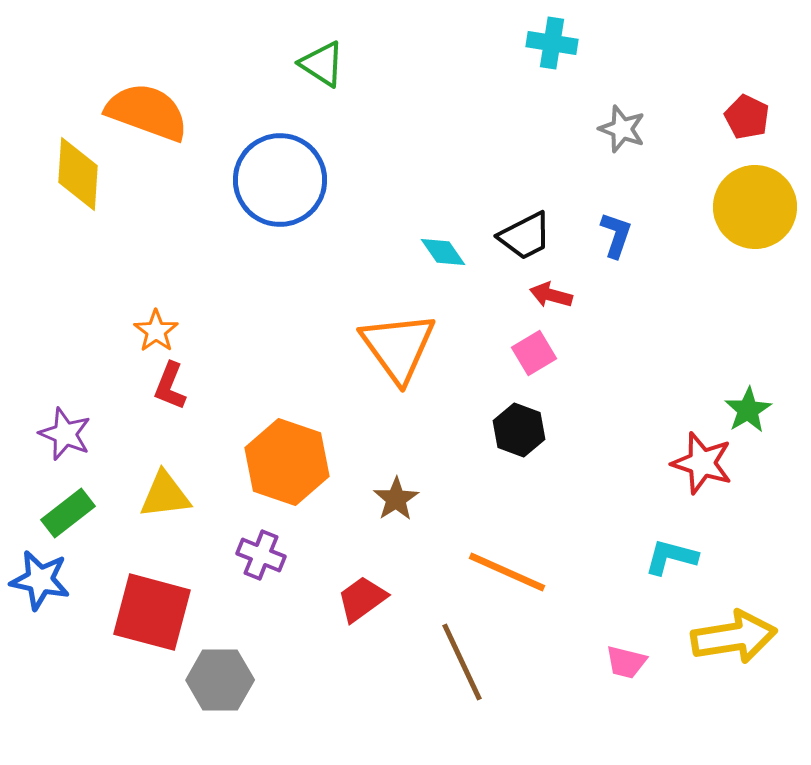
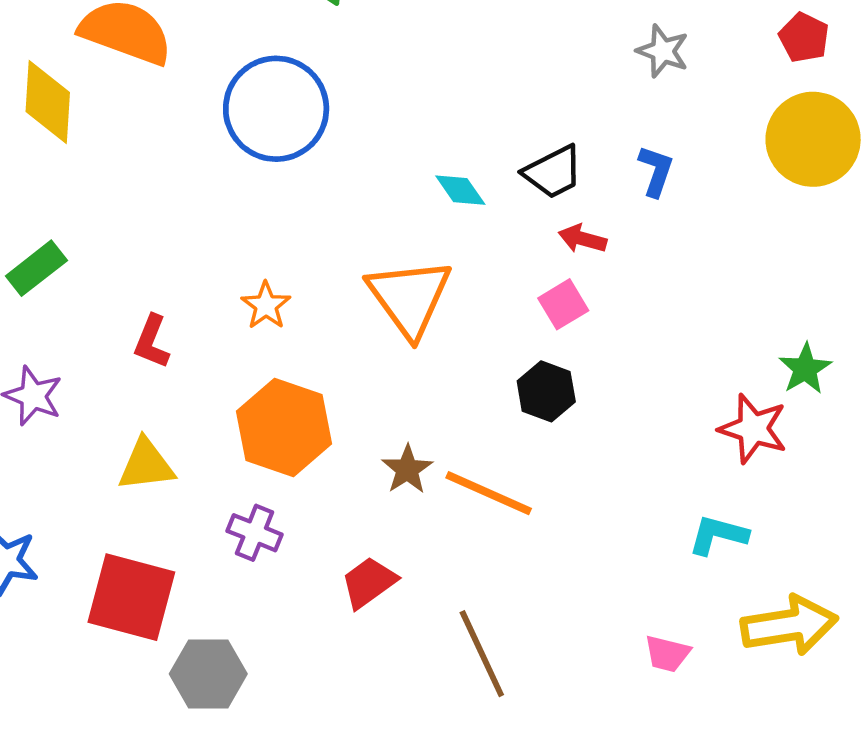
orange star: (156, 331) -> (266, 305), moved
green rectangle: (68, 513) -> (36, 268), moved
orange line: (507, 572) -> (489, 493), moved

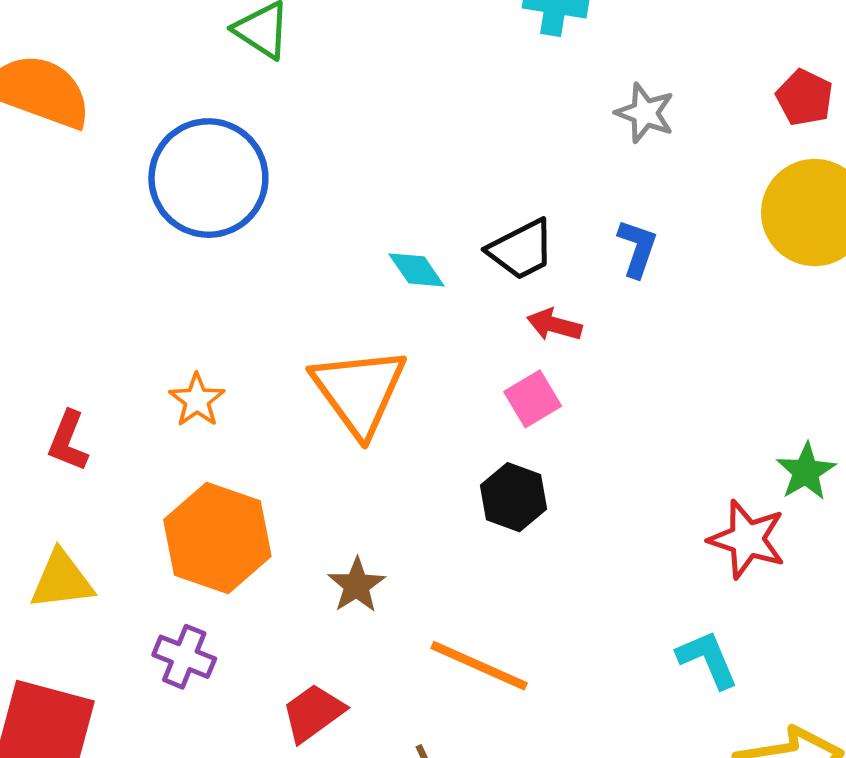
orange line: (489, 493) -> (479, 666), moved
cyan L-shape: (718, 535) -> (708, 659), turned 52

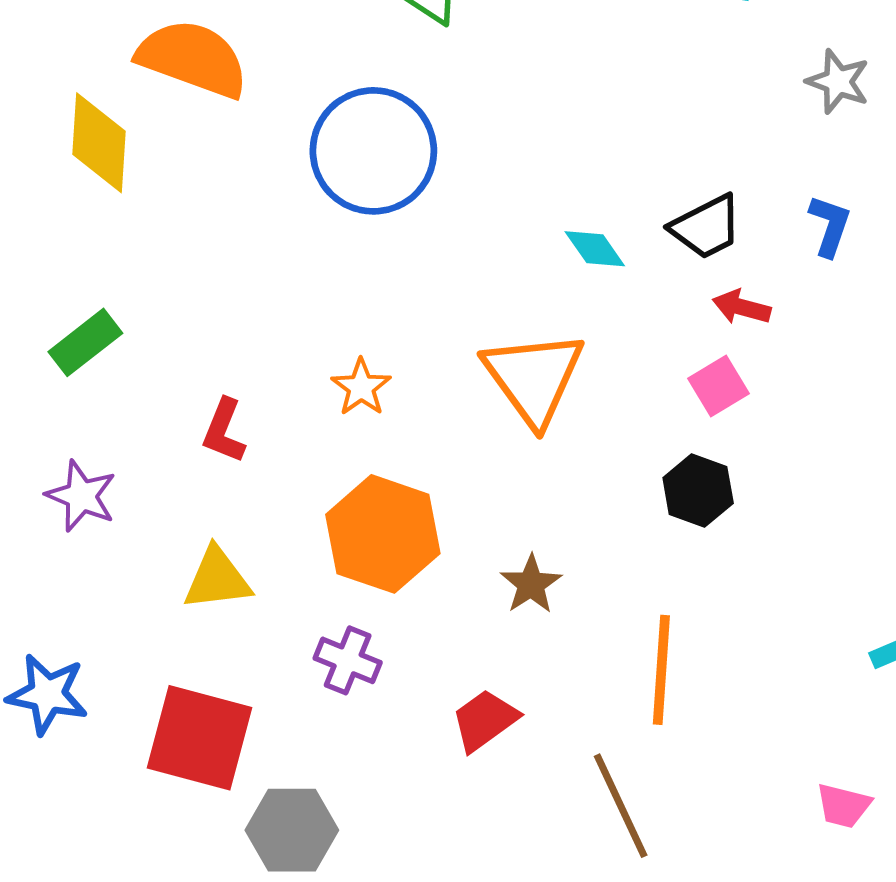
orange line: (479, 666) -> (661, 670), turned 70

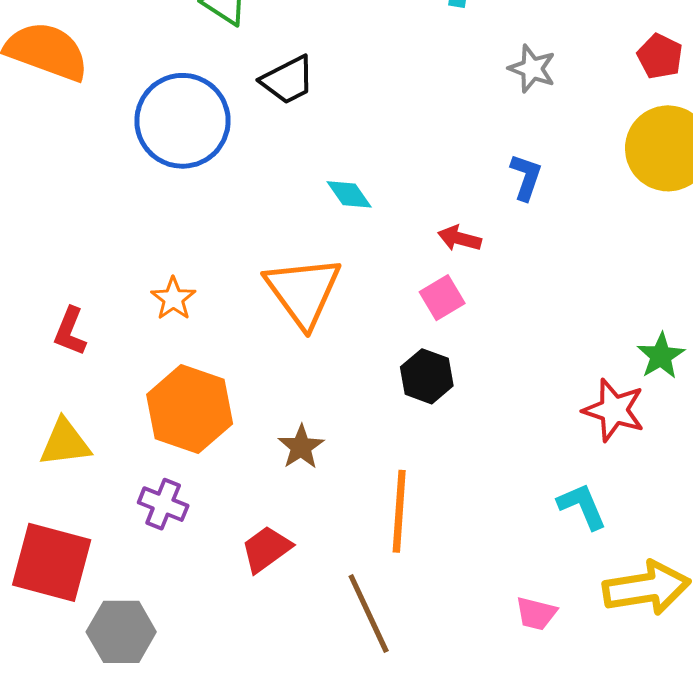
black trapezoid: (706, 227) -> (288, 80), moved

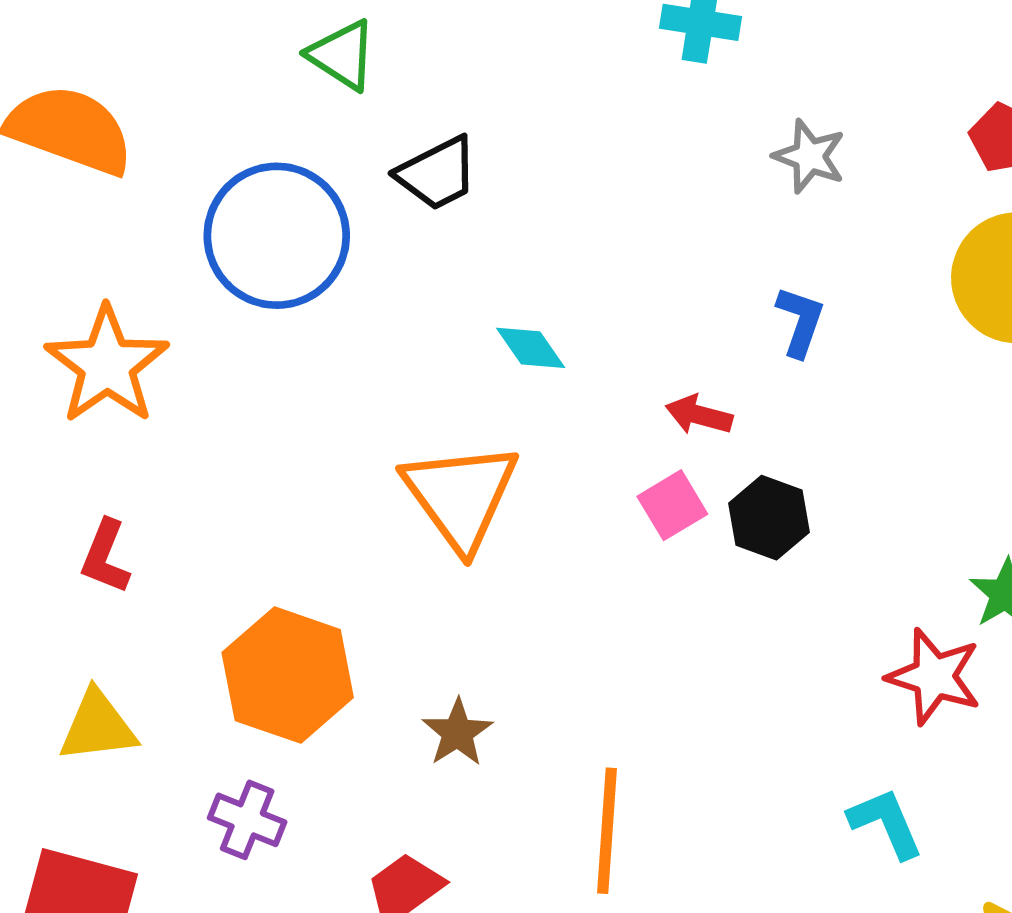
orange star: (173, 299) -> (107, 365), moved, size x1.8
black hexagon: (427, 376) -> (769, 518), moved

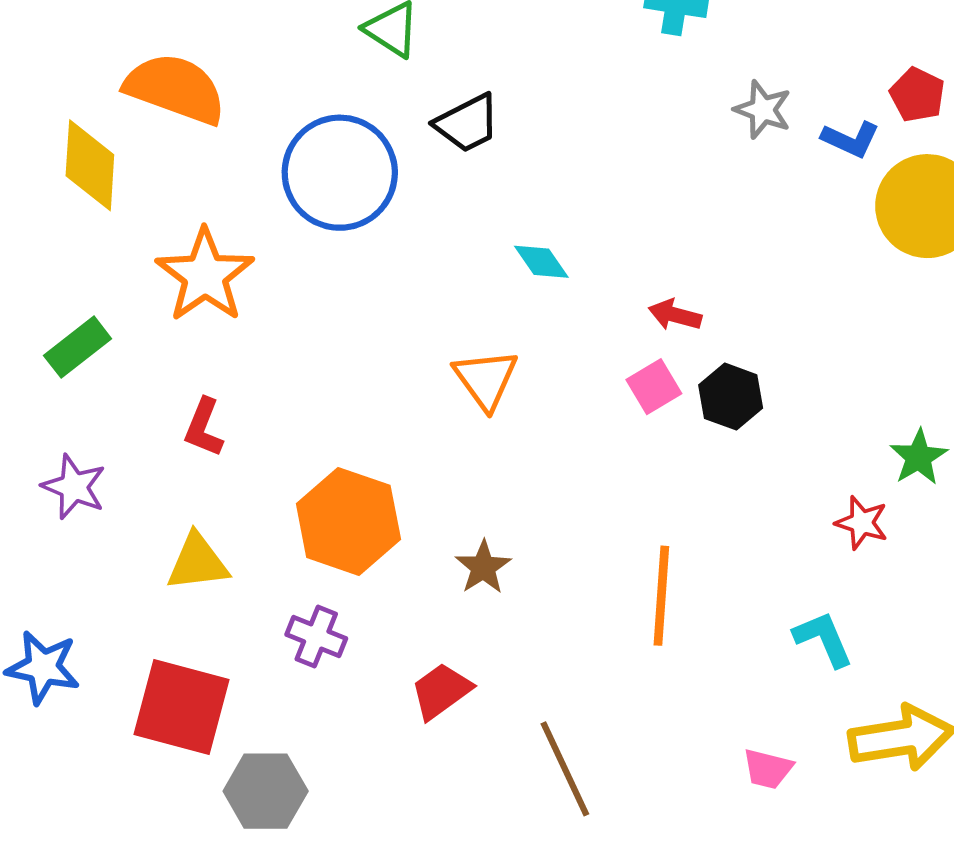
blue L-shape: (800, 321) -> (851, 139), moved, turned 96
orange triangle: (461, 496) -> (486, 379), size x0.7
red star: (934, 677) -> (862, 523), size x0.7
orange line: (607, 831) -> (661, 596), moved

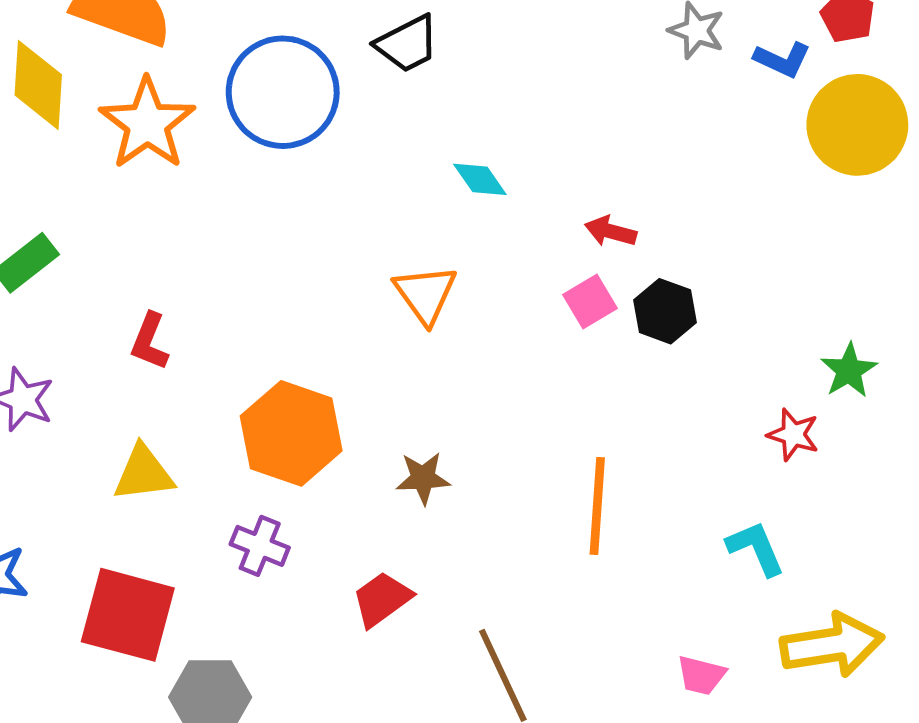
orange star: (205, 275) -> (147, 124), moved
brown star: (483, 567) -> (423, 478), turned 30

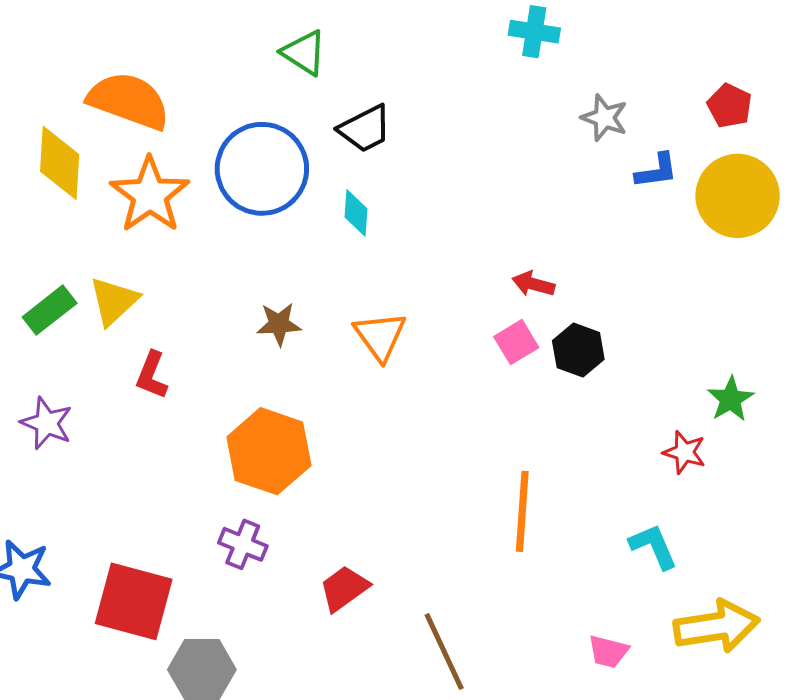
blue L-shape: (782, 60) -> (656, 171), moved, turned -33
cyan diamond: (480, 179) -> (356, 213), moved, turned 39
yellow triangle: (144, 473) -> (114, 301), moved, turned -36
brown star: (423, 478) -> (279, 324), moved

